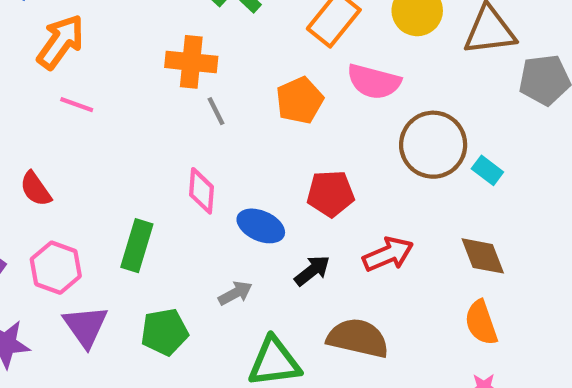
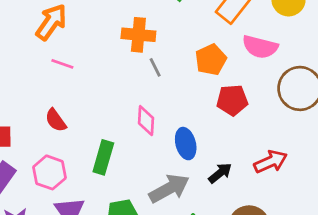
red semicircle: (36, 189) -> (56, 120), moved
red pentagon: (331, 194) -> (232, 100), moved
blue ellipse: (261, 226) -> (186, 144), turned 52
gray arrow: (235, 293) -> (169, 188), size x1.8

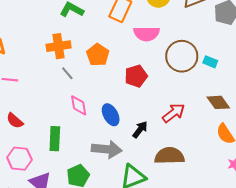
orange pentagon: (211, 60) -> (98, 55), moved
gray line: (155, 67) -> (67, 73), moved
gray arrow: (169, 188) -> (107, 149), turned 48

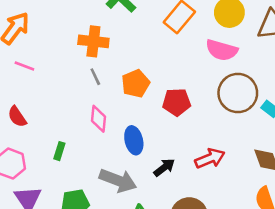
pink semicircle: (146, 34) -> (222, 50), moved
orange pentagon: (98, 55) -> (136, 84), moved
green rectangle: (55, 139) -> (59, 151), size x0.6

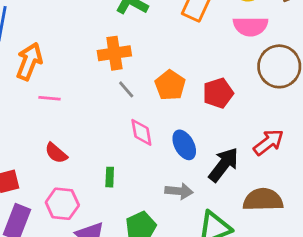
black arrow: (164, 167) -> (224, 165), size x1.5
gray arrow: (118, 180) -> (179, 191), size x0.7

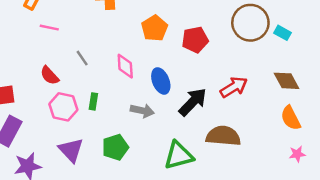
gray line: (126, 89) -> (82, 58), moved
gray arrow: (179, 191) -> (142, 111), moved
pink hexagon: (62, 204) -> (63, 107), moved

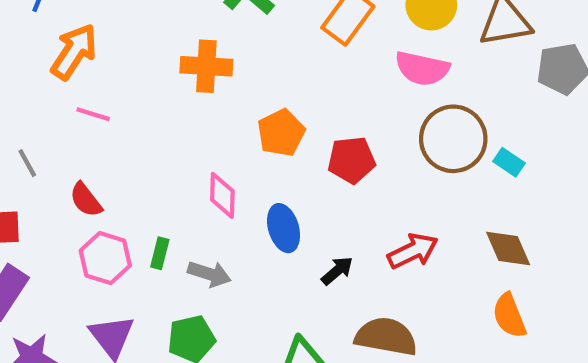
gray line: (82, 58) -> (27, 163), moved
black arrow: (193, 102) -> (337, 271), size x0.6
gray arrow: (142, 111) -> (209, 274), moved

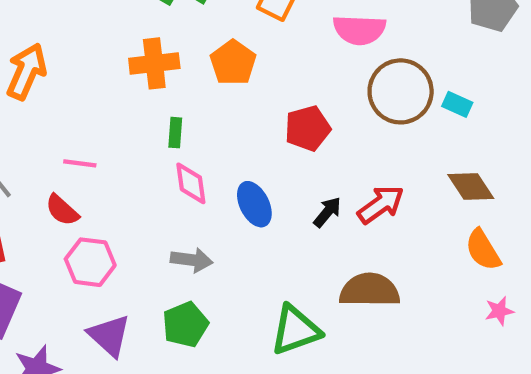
pink line: (93, 114) -> (80, 163), moved
orange pentagon: (281, 133) -> (233, 63), moved
green rectangle: (160, 253) -> (175, 133), moved
black arrow: (337, 271) -> (327, 212), moved

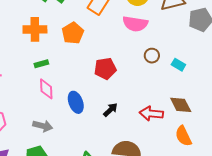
brown circle: (401, 91) -> (152, 56), size x0.5
green rectangle: (175, 133) -> (41, 64), turned 64
red arrow: (381, 205) -> (151, 114), moved, turned -145

